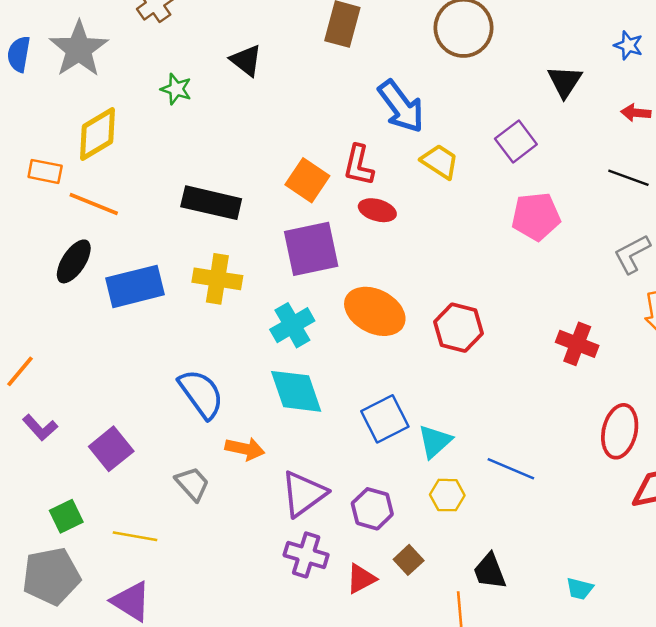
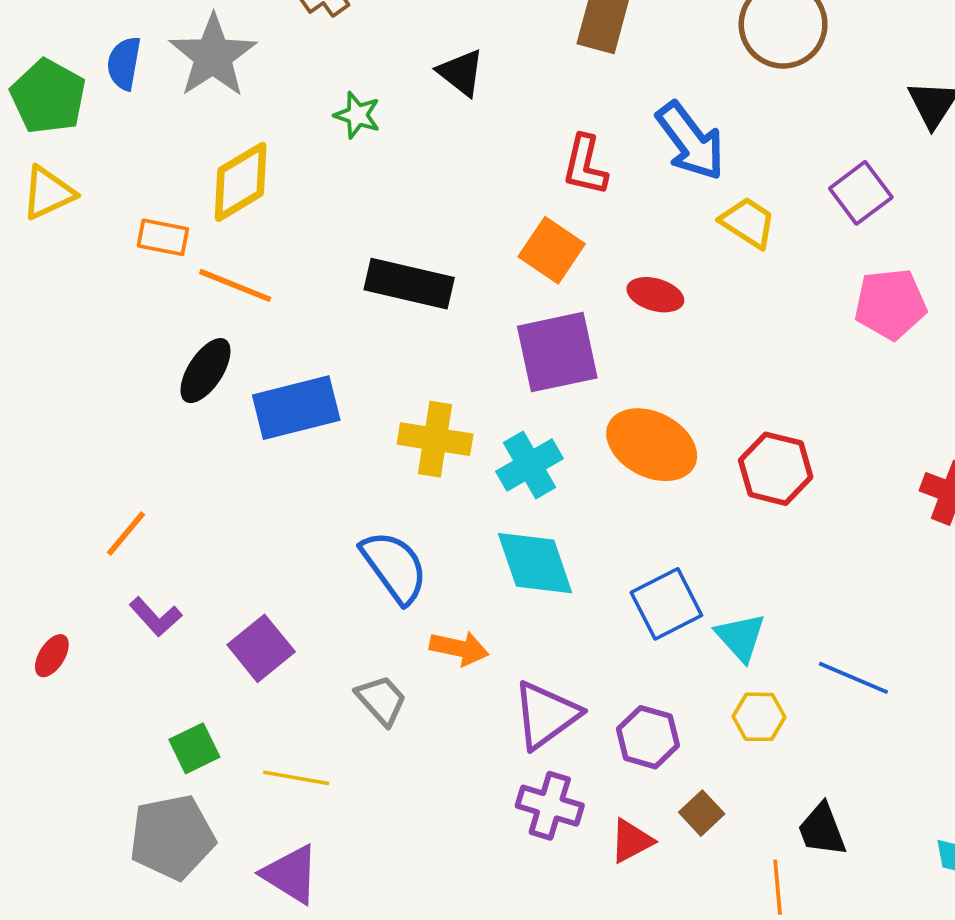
red L-shape: (359, 165) -> (585, 165), moved
yellow cross: (217, 279) -> (435, 439), moved
cyan triangle: (435, 441) -> (741, 637), turned -30

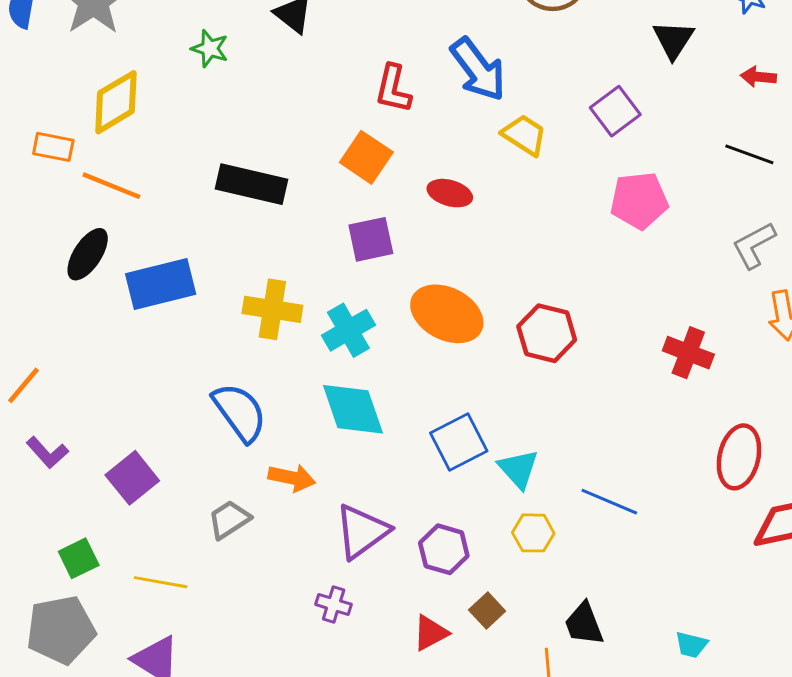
purple square: (557, 352) -> (371, 239), size x0.7
gray trapezoid: (381, 700) -> (229, 520), turned -81
purple cross: (550, 806) -> (334, 604), moved, size x0.7

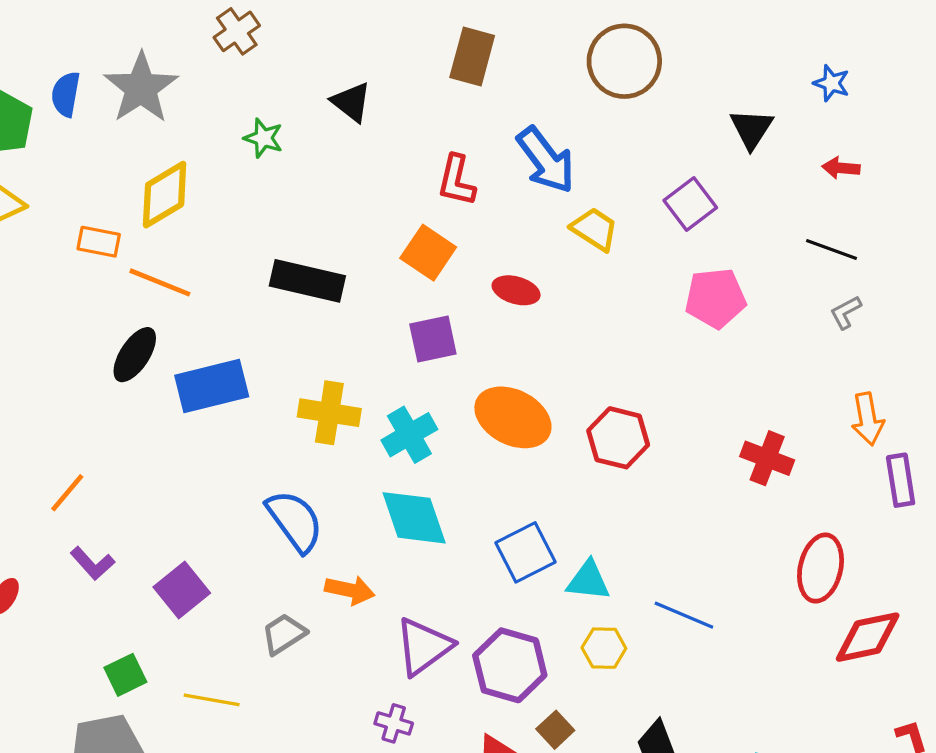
gray L-shape: (754, 245) -> (846, 312), moved, size x0.7
cyan triangle: (518, 469) -> (588, 581), turned -42
purple hexagon: (444, 549) -> (510, 665), size x1.4

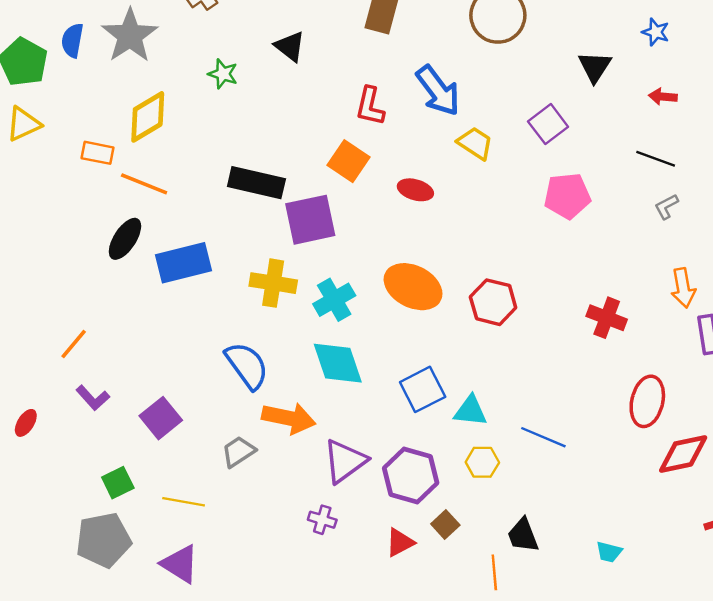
purple square: (433, 339) -> (310, 220), moved, size x1.4
orange arrow: (350, 590) -> (289, 418), size x1.4

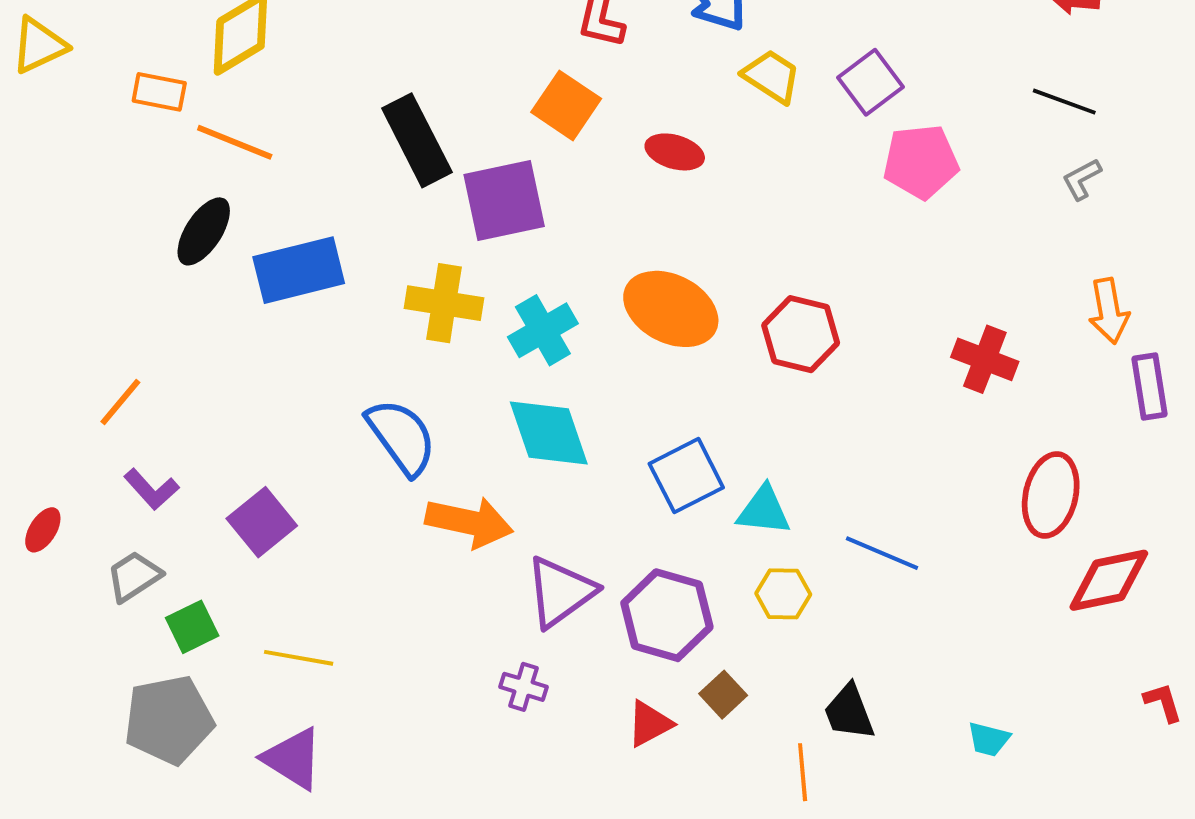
purple square: (548, 124) -> (870, 82), moved
black rectangle: (256, 183) -> (417, 140), turned 50
gray trapezoid: (239, 452) -> (134, 576), moved

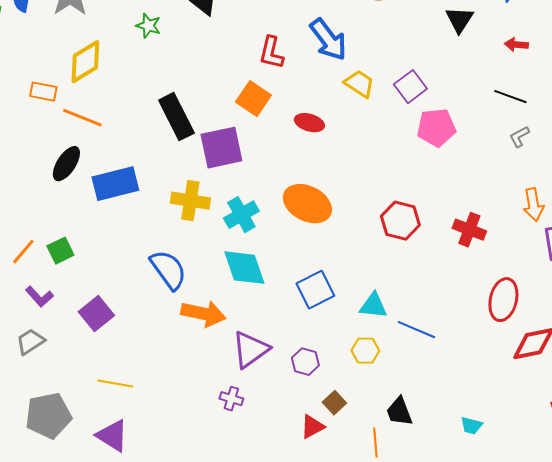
red hexagon: (801, 334) -> (400, 221), moved
cyan triangle: (764, 510) -> (373, 306), moved
purple hexagon: (667, 615) -> (305, 362), size x0.6
green square: (192, 627) -> (60, 251), moved
red triangle: (649, 724) -> (312, 427), moved

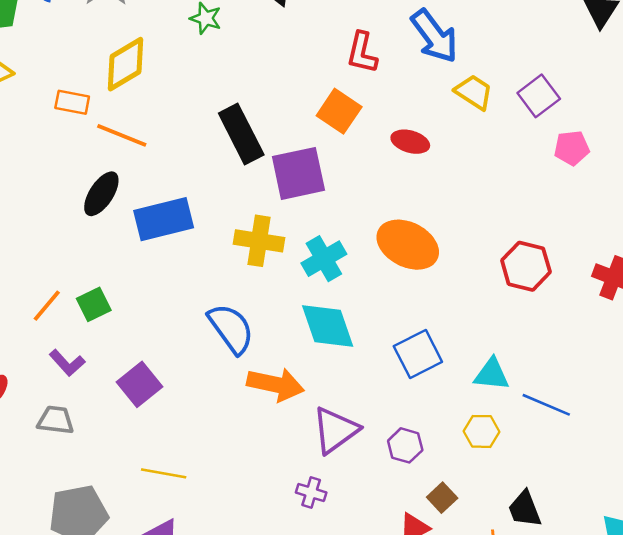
pink pentagon: (436, 128) -> (572, 148), size x0.7
gray trapezoid: (30, 342) -> (56, 420), turned 40

